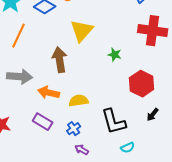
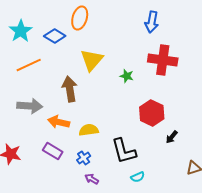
orange line: (19, 36) -> (29, 65), turned 40
green star: (115, 55) -> (127, 76), moved
black arrow: (153, 115) -> (172, 137), moved

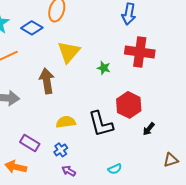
orange arrow: (59, 122) -> (16, 167), moved
black L-shape: (124, 151) -> (101, 124), moved

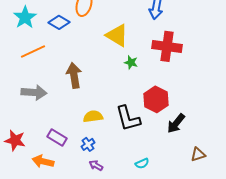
yellow triangle: (69, 52) -> (117, 35), moved, turned -40
black arrow: (149, 129) -> (176, 123), size x1.5

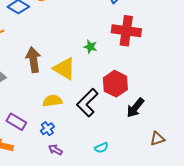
yellow triangle: (117, 35) -> (64, 69), moved
black L-shape: (128, 118) -> (87, 103), turned 60

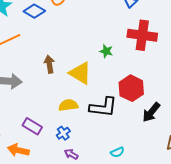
brown arrow: (33, 60) -> (49, 64), size x0.7
black L-shape: (87, 103) -> (103, 107), turned -128

